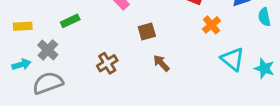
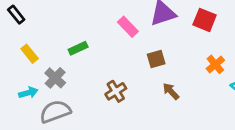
orange cross: (212, 25) -> (215, 64), moved
yellow rectangle: (23, 26) -> (30, 54), turned 54

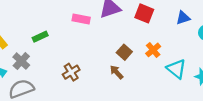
pink rectangle: (128, 27) -> (81, 19), turned -35
brown square: (156, 59) -> (124, 52), moved, turned -32

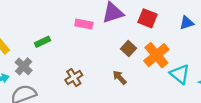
orange cross: (153, 50) -> (156, 55), size x1.6
brown square: (124, 52) -> (129, 48), moved

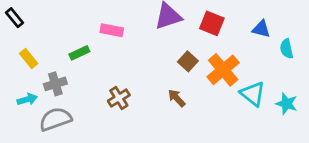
blue triangle: (187, 23) -> (261, 29), turned 32
pink rectangle: (84, 24) -> (112, 30), moved
gray cross: (24, 66) -> (55, 84), turned 30

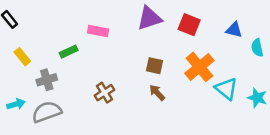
brown square: (188, 61) -> (155, 66), moved, turned -30
cyan arrow: (27, 99) -> (16, 104), moved

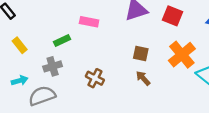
gray cross: (47, 80) -> (53, 66), moved
brown cross: (104, 93) -> (95, 78), turned -30
cyan arrow: (16, 104) -> (20, 81), moved

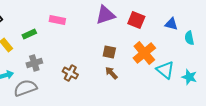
pink rectangle: (89, 22) -> (57, 20), moved
green rectangle: (62, 41) -> (29, 34), moved

